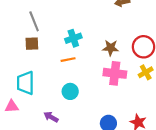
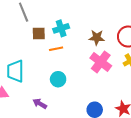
brown square: (32, 44) -> (39, 33), moved
pink cross: (115, 73) -> (101, 62), turned 30

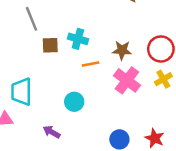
cyan cross: (61, 28) -> (78, 39), turned 35
orange line: (56, 49) -> (91, 64), moved

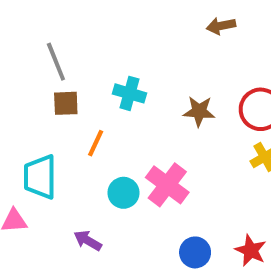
brown square: (50, 45) -> (66, 103), moved
orange line: (91, 64) -> (96, 143), moved, turned -54
pink cross: (127, 80) -> (167, 185), moved

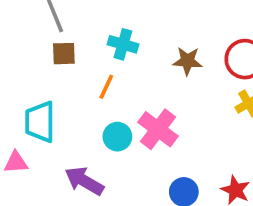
orange line: (96, 143) -> (106, 87), moved
purple arrow: (88, 241) -> (84, 181), size x1.5

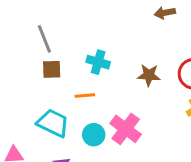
orange line: (106, 87) -> (85, 95), turned 60
cyan trapezoid: (40, 122) -> (53, 123), moved, turned 116

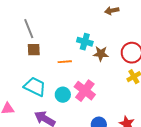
cyan cross: (98, 62) -> (85, 42), moved
orange line: (85, 95) -> (65, 62), moved

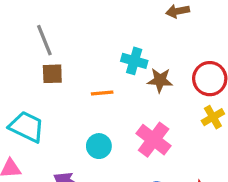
cyan trapezoid: (35, 87) -> (27, 127), moved
pink cross: (85, 91) -> (154, 140), moved

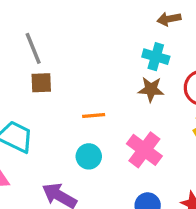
cyan cross: (134, 61) -> (156, 57), moved
orange line: (102, 93) -> (94, 116), moved

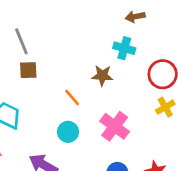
brown star: (151, 89) -> (102, 76), moved
orange line: (94, 116) -> (72, 98), turned 54

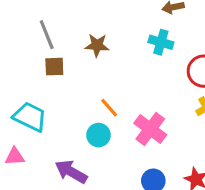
brown star: (102, 76) -> (97, 45), moved
orange line: (72, 98) -> (109, 108), moved

